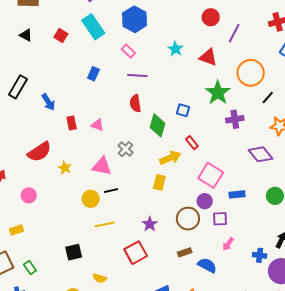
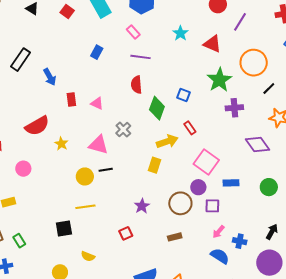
yellow line: (105, 224) -> (85, 207), moved
red square: (136, 253) -> (126, 233), size x0.6
blue cross: (260, 255) -> (240, 241), moved
blue semicircle: (207, 265) -> (220, 256), moved

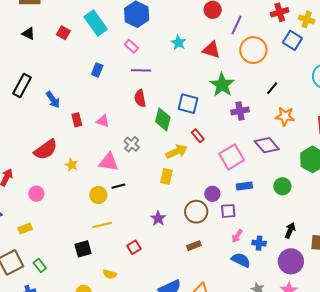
orange circle: (254, 63) -> (253, 50), moved
blue square: (184, 95) -> (188, 104), size x1.5
pink square: (206, 162) -> (232, 157), moved, turned 30
red square: (126, 233) -> (134, 247), moved

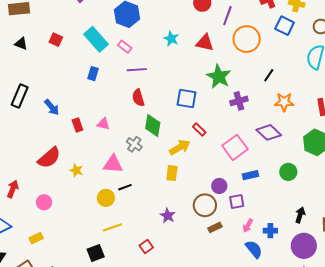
cyan rectangle: (96, 23) -> (96, 39), moved
green diamond: (163, 119) -> (153, 126), moved
brown rectangle: (194, 246) -> (215, 227), moved
blue semicircle: (241, 260) -> (254, 249), turned 30

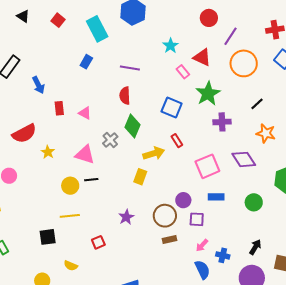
pink rectangle: (125, 47) -> (183, 72), moved

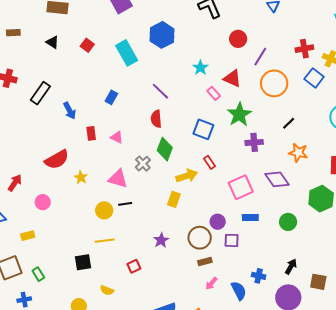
blue rectangle: (86, 62) -> (111, 97), moved
purple line: (130, 68) -> (160, 91), turned 36
pink arrow: (202, 245) -> (211, 283), moved

